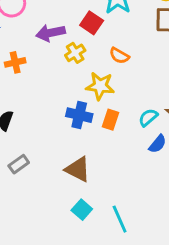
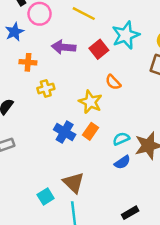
yellow cross: (75, 53) -> (46, 88), moved
blue cross: (79, 115) -> (65, 132), moved
brown triangle: (78, 169) -> (74, 183), moved

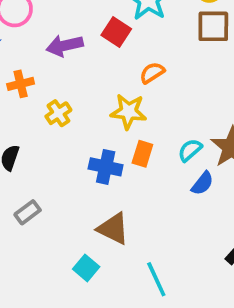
orange semicircle: (113, 82) -> (152, 73), turned 119
brown triangle: (74, 183) -> (113, 229), moved
cyan square: (46, 197) -> (86, 268), moved

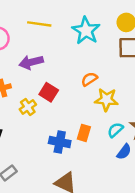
red square: (116, 32) -> (49, 92), moved
yellow star: (128, 112) -> (106, 100), moved

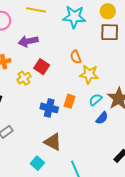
cyan star: (86, 31) -> (74, 17), turned -30
orange semicircle: (89, 79) -> (76, 57), turned -80

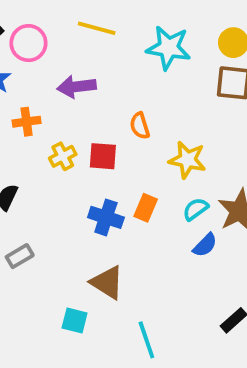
orange semicircle: (76, 57) -> (140, 126), moved
red square: (42, 67) -> (103, 156), moved, turned -35
cyan square: (37, 163) -> (75, 320), turned -32

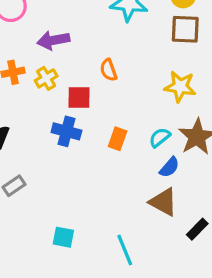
yellow cross: (63, 156) -> (46, 78), moved
yellow star: (187, 160) -> (180, 87), moved
blue cross: (106, 217) -> (66, 131), moved
brown triangle: (107, 282) -> (163, 202), moved

